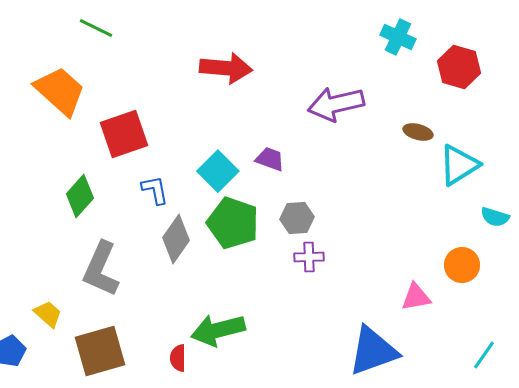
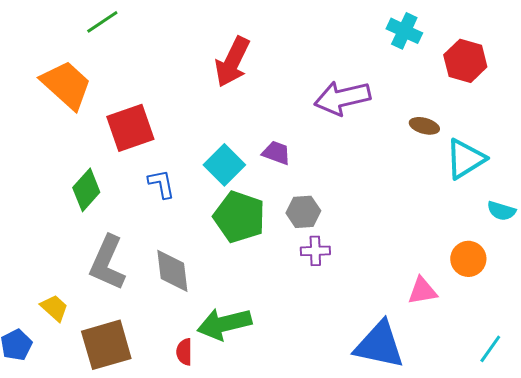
green line: (96, 28) -> (102, 22), turned -60
red arrow: (226, 68) -> (232, 62), turned 111
gray diamond: (176, 239) -> (172, 271), moved, turned -42
blue triangle: (373, 351) -> (379, 345), turned 32

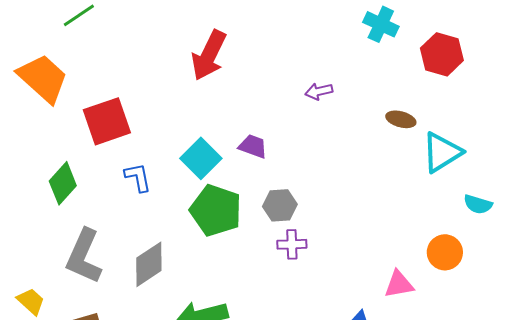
purple arrow: (342, 98) -> (319, 91), size x0.5
gray diamond: (172, 271) -> (149, 264), turned 63

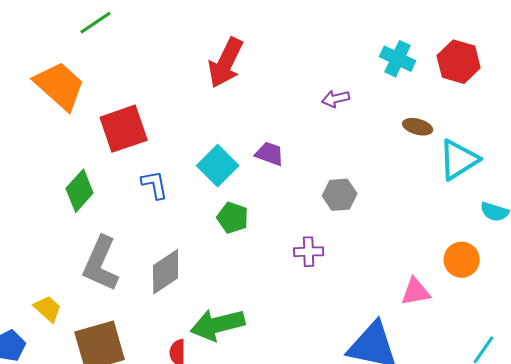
cyan cross: (381, 24) -> (398, 59), moved
gray hexagon: (280, 205) -> (340, 195), moved
green pentagon: (216, 210) -> (233, 218), size x0.6

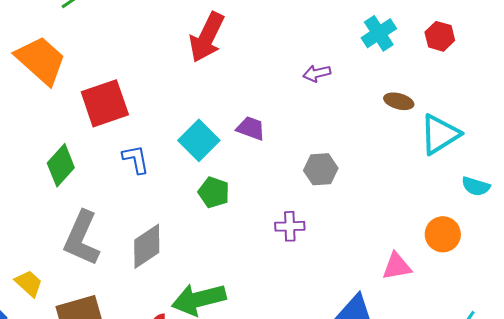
cyan cross: (398, 59) -> (379, 33), turned 32
red hexagon: (459, 62) -> (440, 36), size x0.7

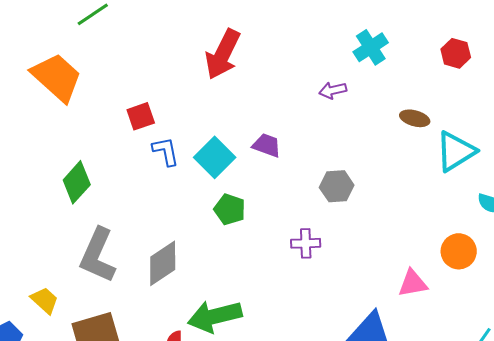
cyan cross: (379, 33) -> (371, 47), moved
red square: (105, 103) -> (141, 116), moved, size x0.6
blue L-shape: (136, 159) -> (166, 151), moved

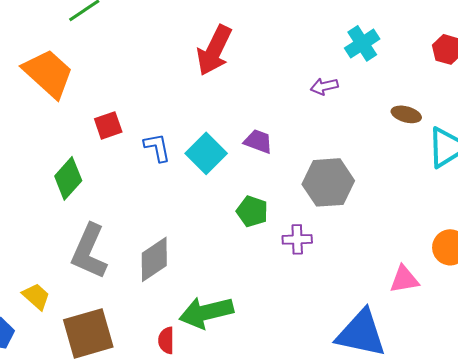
red square: (141, 116) -> (108, 125), moved
gray hexagon: (337, 186) -> (328, 182), size x1.5
green pentagon: (230, 209) -> (252, 211), moved

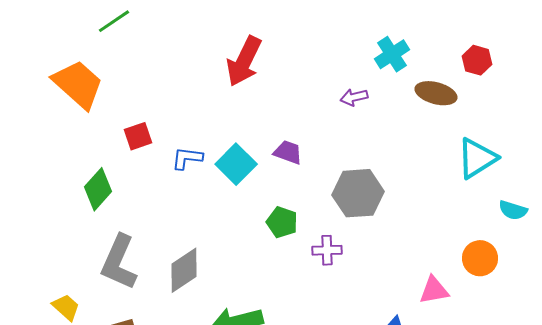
brown ellipse: (406, 114) -> (436, 93), moved, size x1.4
blue L-shape: (157, 147) -> (187, 158), turned -72

